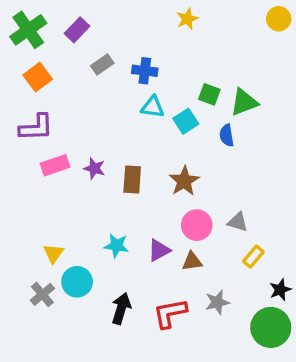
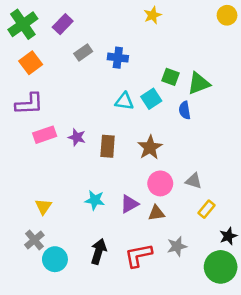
cyan triangle: (153, 107) -> (124, 101), moved
cyan circle: (77, 282) -> (55, 259), moved

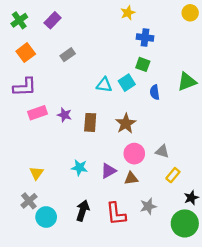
green cross: (23, 24) -> (19, 20), size x0.7
gray rectangle: (83, 52) -> (68, 55), moved
blue cross: (118, 58) -> (145, 38), moved
green triangle: (199, 83) -> (187, 82), moved
red L-shape: (138, 255) -> (116, 214), turned -85

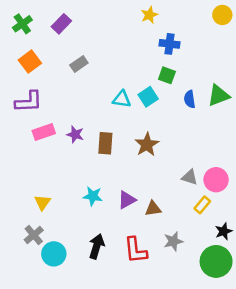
blue semicircle: (155, 92) -> (190, 99), moved
pink circle: (134, 154) -> (216, 180), moved

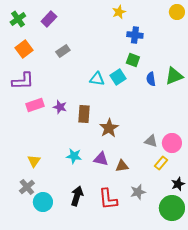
brown star: (147, 144) -> (109, 128), moved
purple triangle: (127, 200) -> (101, 159), turned 42

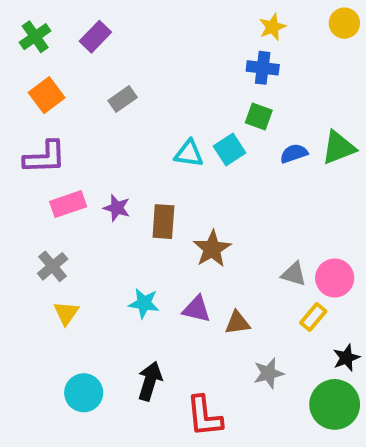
yellow star: (119, 12) -> (272, 27), moved
blue semicircle: (151, 79) -> (294, 153), turned 80
gray cross: (27, 187) -> (53, 266), moved
red L-shape: (108, 199) -> (204, 416), moved

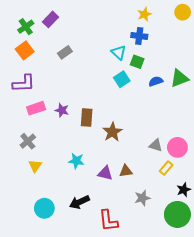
green cross: (35, 37) -> (26, 27), moved
cyan triangle: (189, 153) -> (119, 52), moved, turned 35
purple triangle: (197, 309) -> (105, 173), moved
black arrow: (150, 381) -> (79, 202), turned -132

